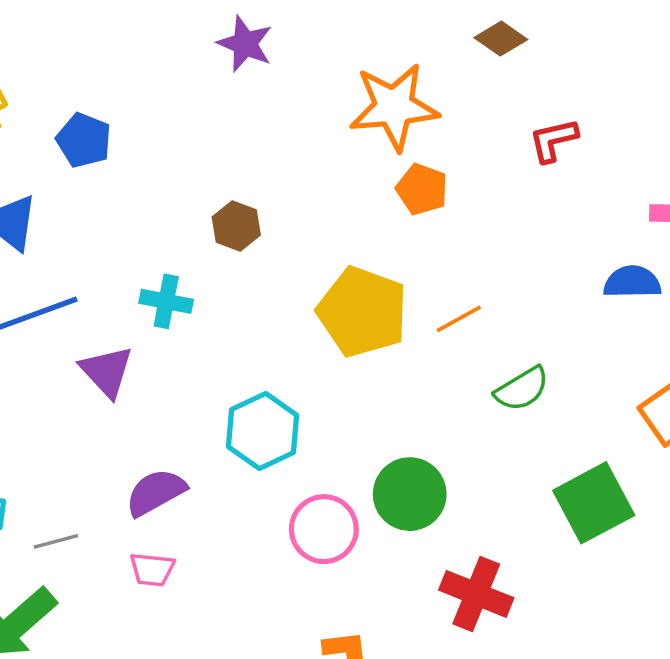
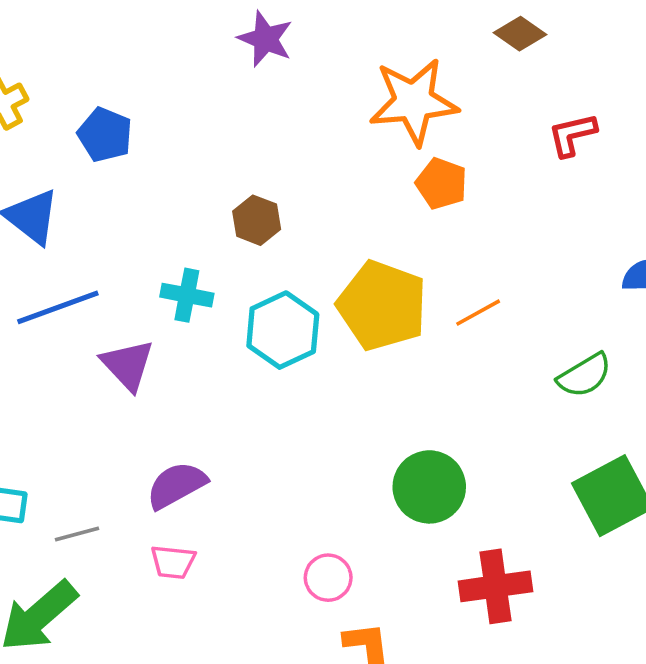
green semicircle: (522, 389) -> (584, 375), moved
cyan hexagon: (263, 431) -> (283, 330), moved
pink circle: (324, 529) -> (328, 578), moved, size x0.7
red cross: (476, 594) -> (496, 586), turned -30

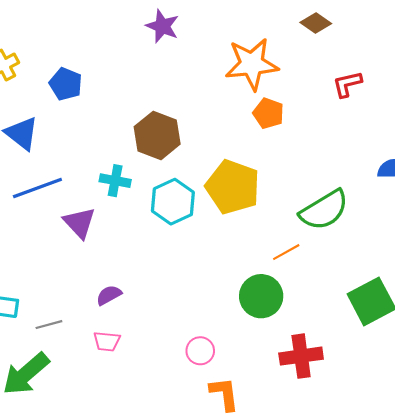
brown hexagon: (257, 220) -> (157, 135), size x1.6
orange line: (478, 313) -> (286, 252), moved
green semicircle: (584, 375) -> (324, 210), moved, size x1.5
purple semicircle: (176, 485) -> (109, 295), size x0.7

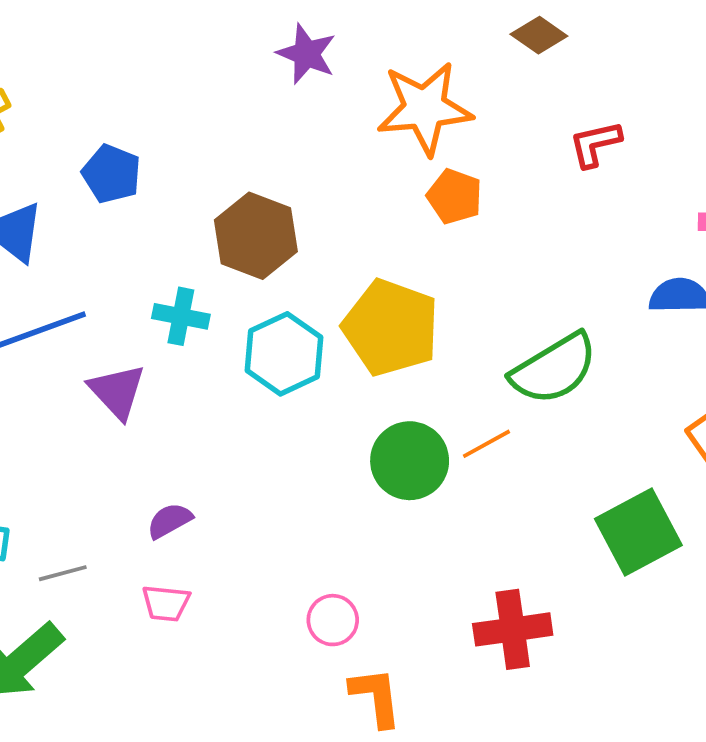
purple star: (162, 26) -> (306, 54), moved
blue pentagon: (66, 84) -> (111, 174), moved
green circle: (261, 296) -> (410, 461), moved

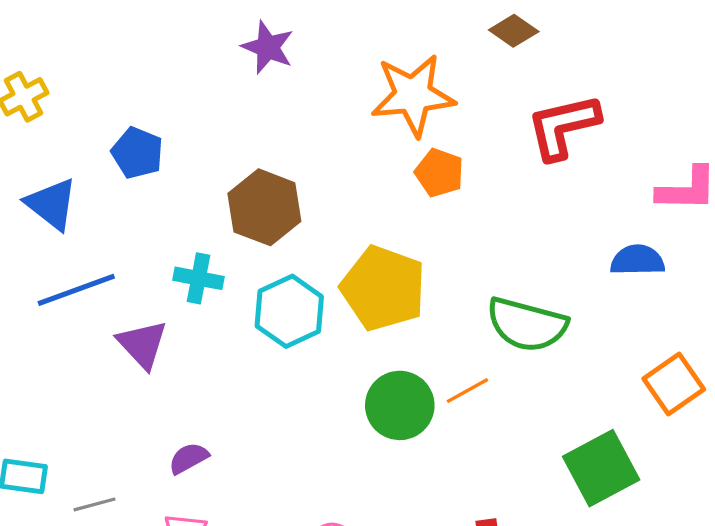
purple star: (306, 54) -> (268, 47), moved
red L-shape: (595, 144) -> (563, 127), size x1.6
green semicircle: (554, 369) -> (527, 325), turned 46

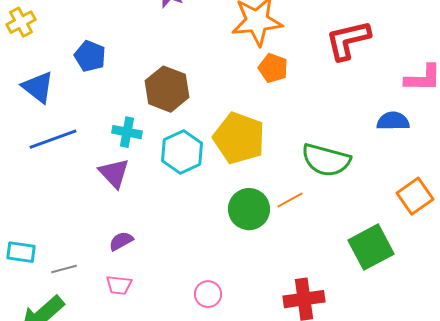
purple triangle: (142, 344) -> (114, 173), moved

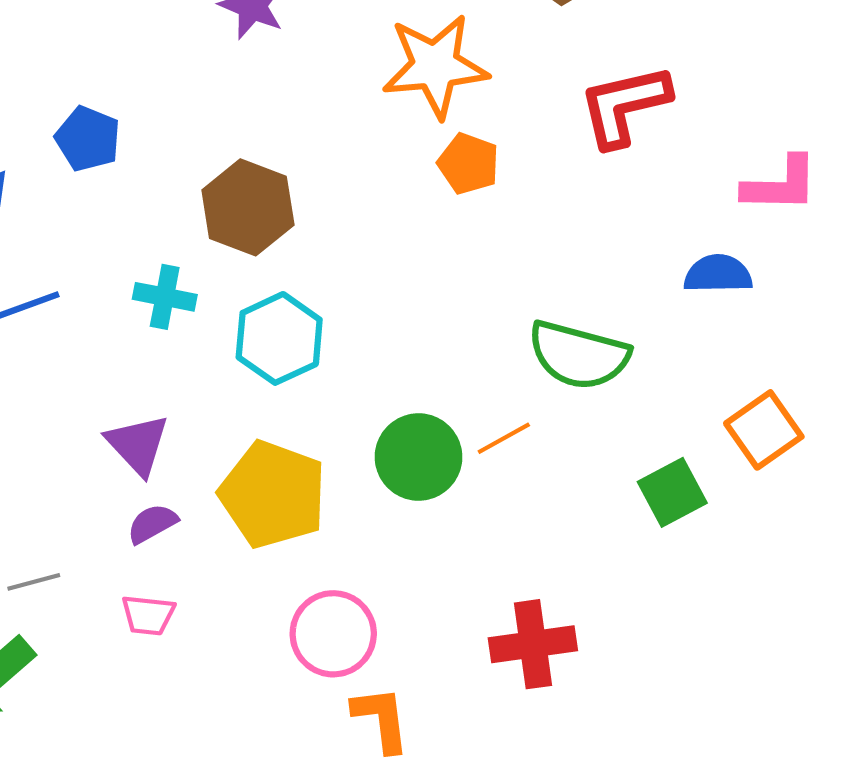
yellow pentagon: (239, 138) -> (273, 494), moved
purple triangle: (114, 173) -> (138, 445), moved
green square: (371, 247) -> (672, 492), moved, size x0.7
pink circle: (208, 294) -> (333, 634), size x1.5

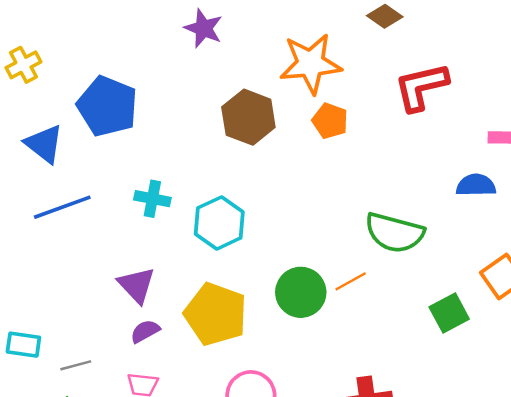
blue pentagon: (88, 139) -> (107, 106), size x1.6
brown hexagon: (248, 207) -> (248, 117), moved

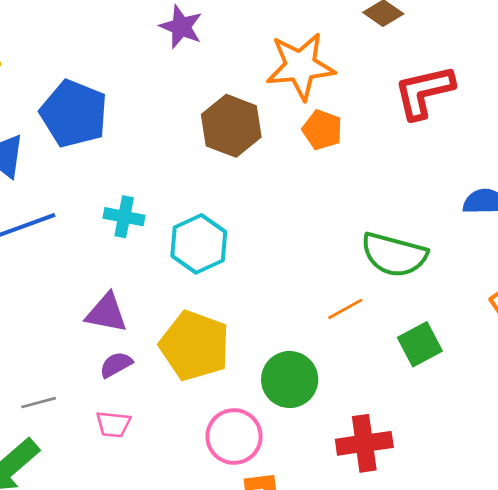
purple triangle: (137, 285) -> (106, 313), turned -36
green circle: (301, 292) -> (290, 380), moved
green square: (449, 313) -> (420, 344), moved

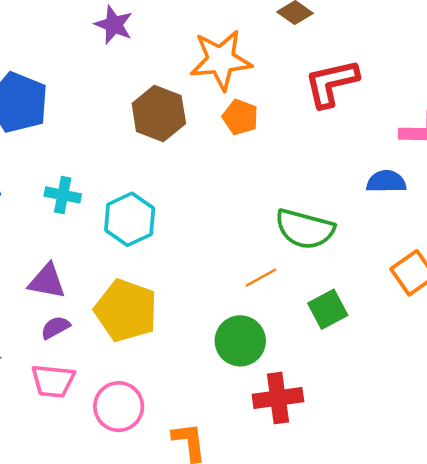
green circle: (290, 380) -> (240, 341), moved
pink trapezoid: (113, 424) -> (53, 381), size x1.4
pink circle: (234, 436) -> (119, 407), moved

